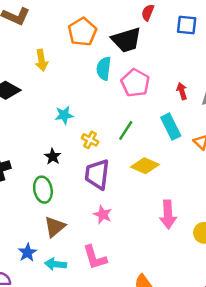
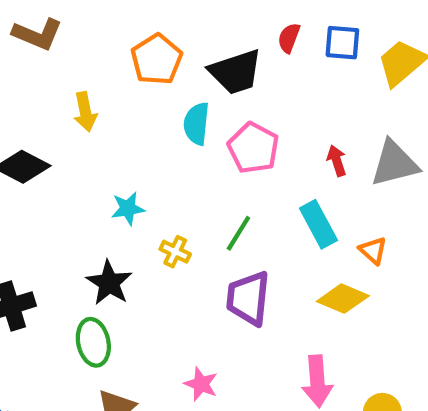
red semicircle: (148, 13) -> (289, 38), moved
black star: (53, 157) -> (109, 283), size x1.5
yellow diamond: (145, 166) -> (343, 299), moved
purple trapezoid: (97, 174) -> (248, 298), moved

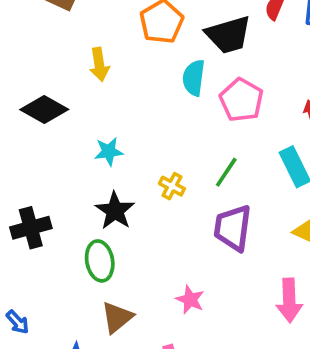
cyan star: (128, 208) -> (109, 152), moved

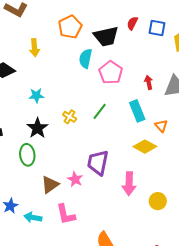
purple trapezoid: (233, 228) -> (98, 163), moved
brown triangle: (117, 317) -> (50, 185), moved

